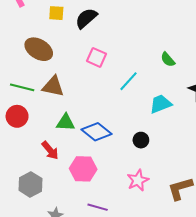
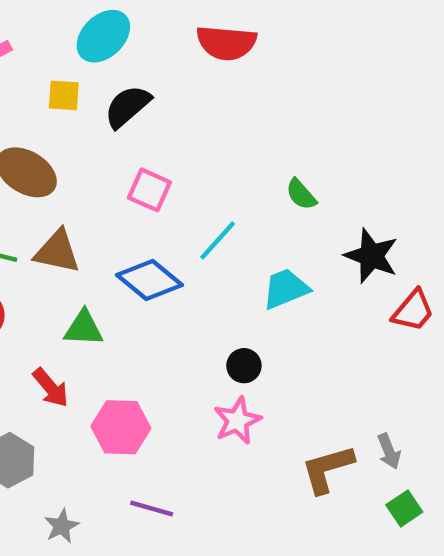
blue diamond: (97, 132) -> (149, 280), moved
pink star: (138, 180) -> (237, 421), moved

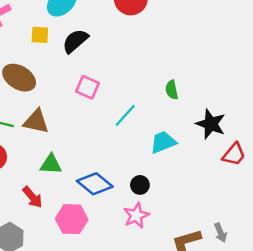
green semicircle: (301, 194) -> (172, 90), turned 30
blue diamond: (149, 280) -> (95, 184), moved

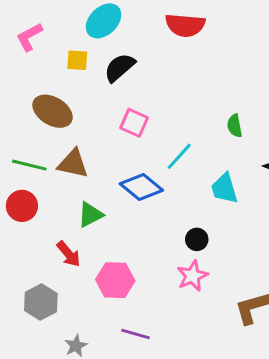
cyan trapezoid: (163, 142) -> (224, 188), turned -84
green triangle: (51, 164) -> (90, 215), turned -30
blue diamond: (95, 184) -> (141, 187), moved

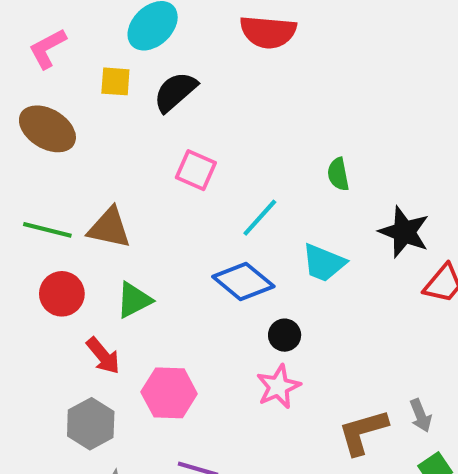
brown ellipse: (53, 111) -> (47, 129), moved
blue diamond: (141, 187) -> (243, 281), moved
cyan trapezoid: (224, 188) -> (324, 263), turned -52
red circle: (22, 206) -> (62, 294), moved
gray hexagon: (41, 302) -> (91, 424), moved

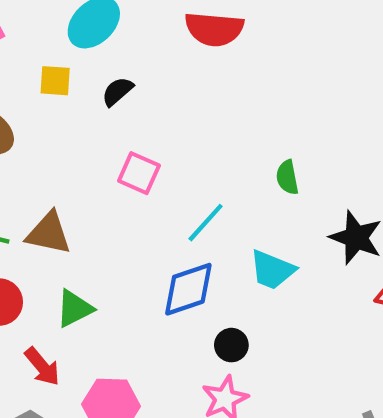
black semicircle: (175, 92) -> (117, 91), size x0.7
blue diamond: (243, 281) -> (188, 289), turned -58

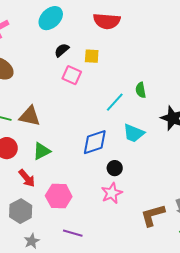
yellow square: (55, 81) -> (92, 56), moved
pink square: (139, 173) -> (72, 75), moved
cyan line: (206, 223) -> (115, 102), moved

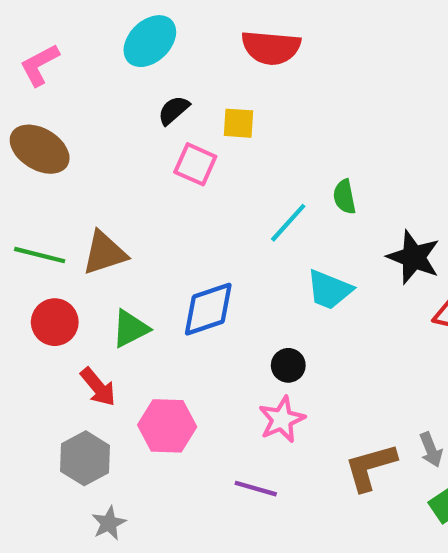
brown triangle: (30, 116) -> (104, 253), turned -30
blue diamond: (95, 142) -> (208, 309), moved
purple line: (73, 233) -> (256, 489), moved

